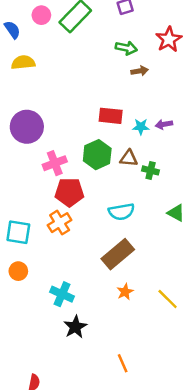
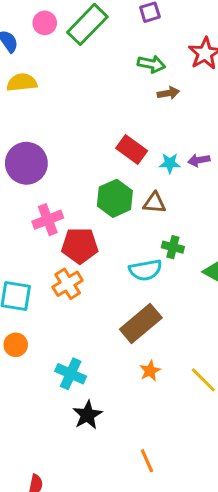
red rectangle: (111, 116) -> (132, 150), turned 30
pink cross: (55, 163) -> (48, 220), moved
green cross: (151, 170) -> (173, 247), moved

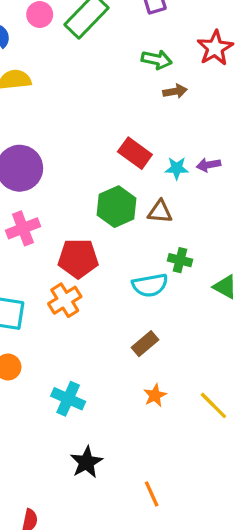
pink cross: (48, 220) -> (23, 228), moved
brown rectangle: (141, 323) -> (145, 344), size x0.6
black star: (87, 415) -> (86, 462), moved

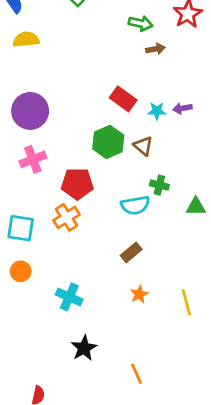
brown triangle: (160, 212) -> (143, 146), turned 35
green triangle: (225, 287) -> (196, 207), turned -30
yellow line: (213, 405) -> (186, 302), turned 30

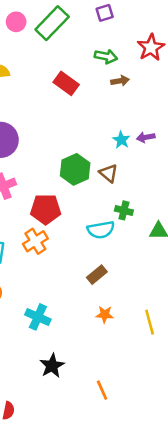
red rectangle: (123, 99) -> (66, 83), moved
cyan star: (157, 111) -> (121, 140), turned 30
orange star: (139, 294) -> (105, 314), turned 30

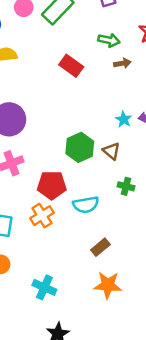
cyan semicircle: (101, 230) -> (86, 205), moved
orange star: (105, 314) -> (108, 285), size x1.6

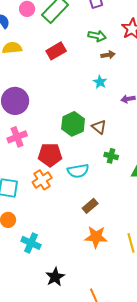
red rectangle: (71, 66) -> (56, 51), moved, turned -66
cyan star: (124, 119) -> (100, 82), moved
cyan cross: (44, 287) -> (31, 243), moved

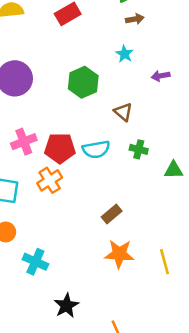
green hexagon: (73, 124) -> (83, 82), moved
pink cross: (17, 137) -> (24, 142), moved
cyan semicircle: (78, 171) -> (96, 149), moved

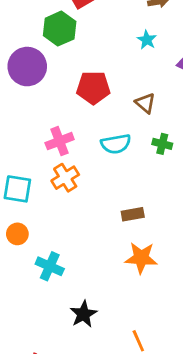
green hexagon: (83, 82) -> (60, 29), moved
pink cross: (24, 142) -> (60, 141), moved
red pentagon: (60, 148) -> (93, 88), moved
brown rectangle: (112, 214) -> (133, 214), turned 30

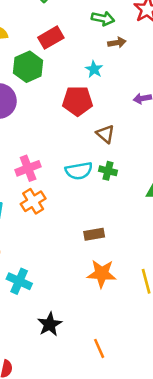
cyan star: (147, 40) -> (94, 69), moved
red pentagon: (93, 88) -> (78, 101), moved
green cross: (162, 144) -> (108, 171), moved

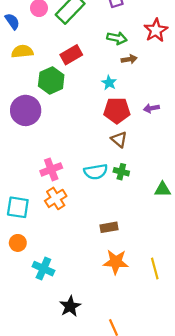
red pentagon: (78, 101) -> (117, 110), moved

